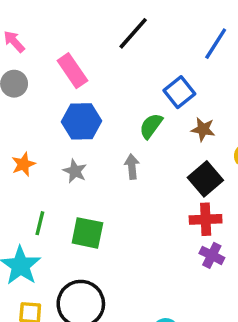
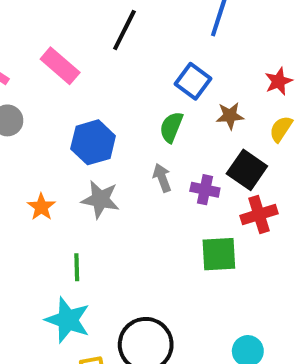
pink rectangle: (72, 71) -> (60, 66), moved
gray star: (75, 171) -> (100, 199), size x1.4
green square: (87, 233) -> (219, 254), moved
purple cross: (212, 255) -> (205, 190), moved

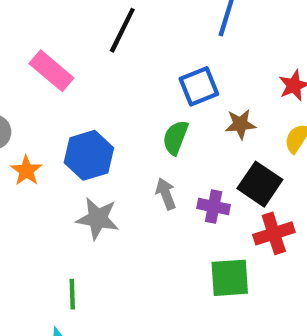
blue square: (193, 81) -> (199, 86), turned 32
orange star: (41, 207) -> (26, 171), moved

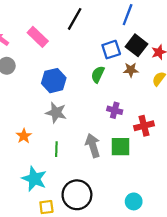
orange star: (26, 171) -> (24, 136), moved
black square: (260, 184) -> (137, 45), moved
gray arrow: (166, 194) -> (93, 145), moved, size x1.5
green line: (72, 294) -> (56, 149), moved

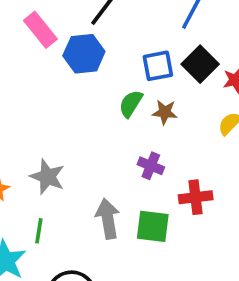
brown star: (131, 70) -> (165, 112), moved
blue hexagon: (54, 81) -> (84, 54), moved
gray star: (56, 113) -> (47, 177), moved
green line: (56, 149) -> (39, 231), moved

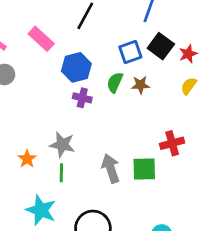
blue hexagon: (84, 54) -> (76, 67), moved
purple cross: (151, 166) -> (82, 98), moved
green line: (39, 231) -> (61, 173), moved

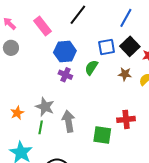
brown star: (140, 85) -> (125, 74), moved
gray arrow: (111, 168) -> (68, 121), moved

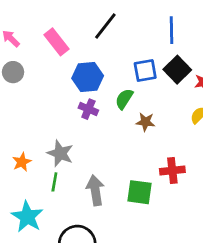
blue line: (126, 18) -> (172, 30), turned -30
brown star: (125, 74) -> (145, 122), moved
gray arrow: (68, 121) -> (95, 190), moved

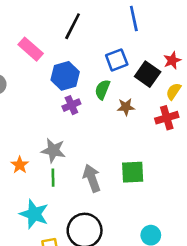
black square: (177, 70) -> (148, 74), moved
purple cross: (88, 109) -> (71, 105), turned -36
red cross: (172, 171) -> (167, 118), moved

